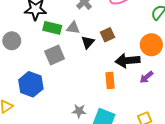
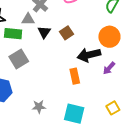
gray triangle: (73, 28) -> (28, 19), moved
black triangle: (88, 42) -> (44, 32), moved
gray star: (79, 111) -> (39, 107), moved

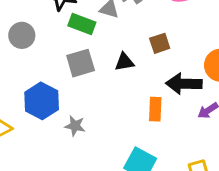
black triangle: (44, 32) -> (124, 62), moved, turned 32
gray star: (39, 107) -> (75, 126), moved

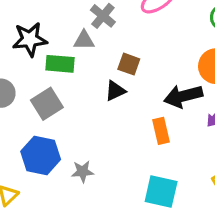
brown square: (160, 43) -> (129, 64), moved, turned -36
gray square: (81, 63) -> (47, 104), moved

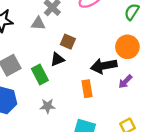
green rectangle: (60, 64) -> (40, 74), moved, turned 54
gray star: (83, 172) -> (48, 106), moved

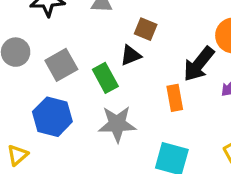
black arrow: (104, 66) -> (199, 64), turned -40
gray star: (48, 106) -> (117, 124), size x1.6

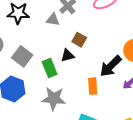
gray square: (61, 65) -> (22, 56), turned -30

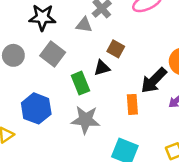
gray square: (22, 56) -> (53, 54), moved

